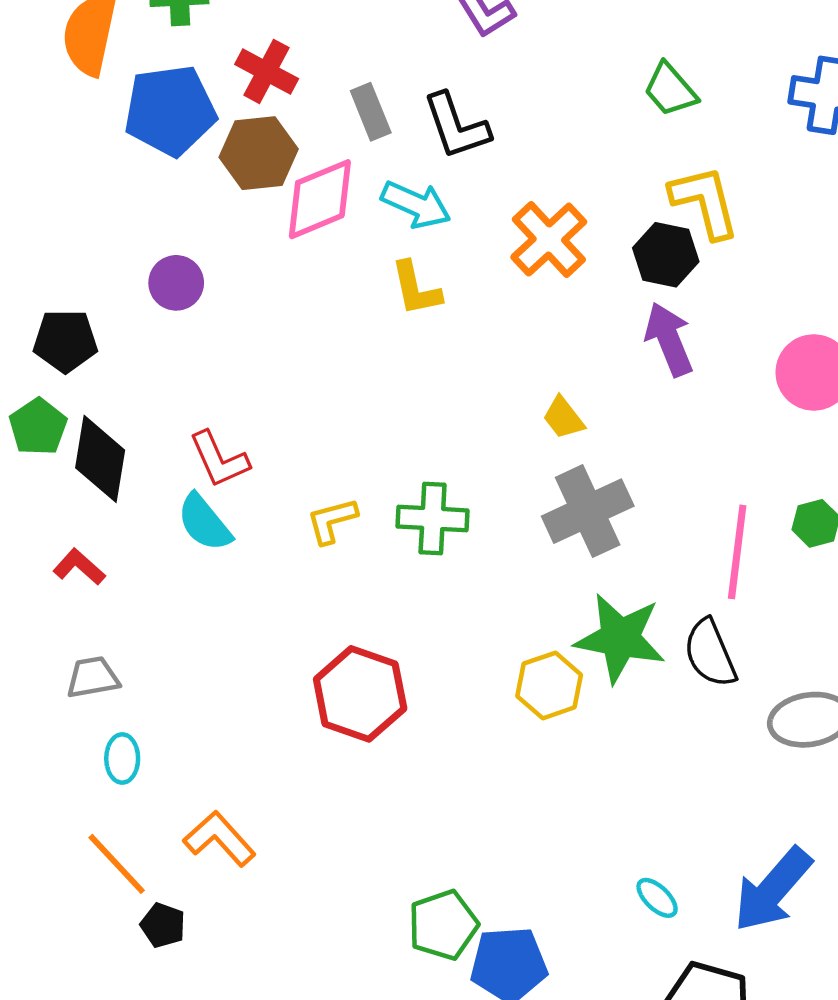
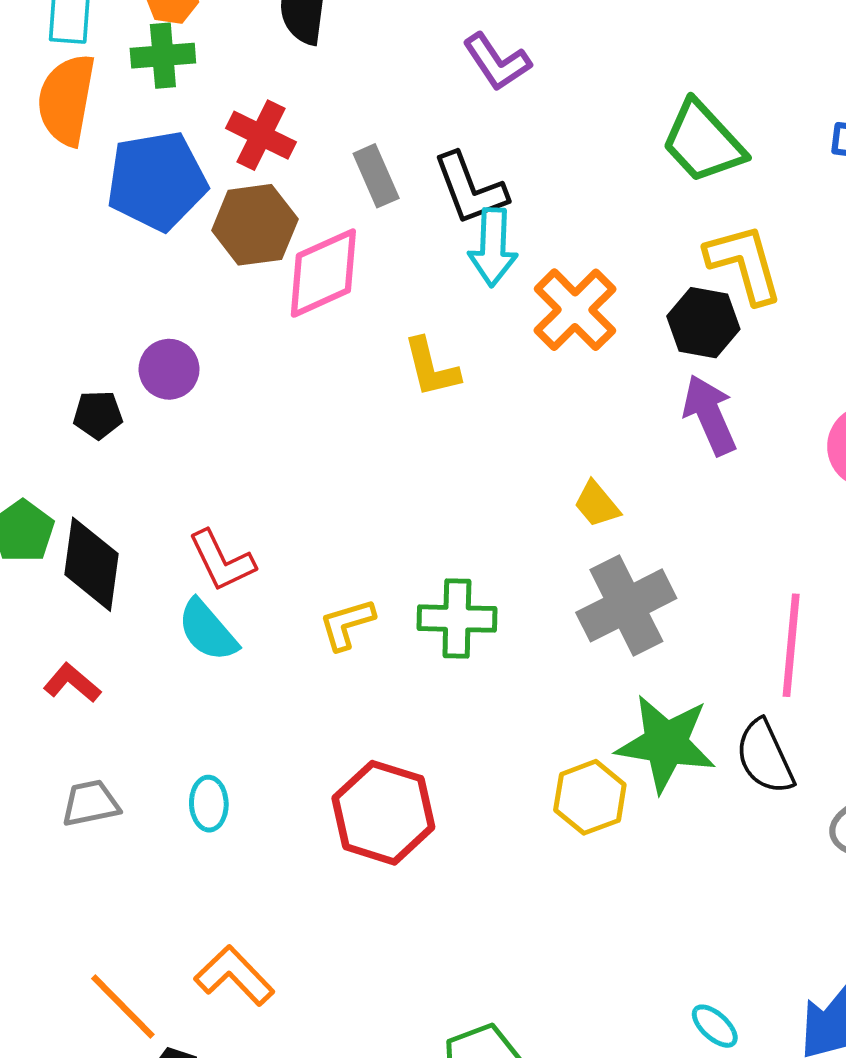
green trapezoid: (670, 90) -> (703, 142), size x1.4
cyan arrow: (416, 204) -> (493, 247), moved, turned 70
black pentagon: (65, 341) -> (98, 415), moved, size x0.7
cyan ellipse: (122, 759) -> (209, 804), moved

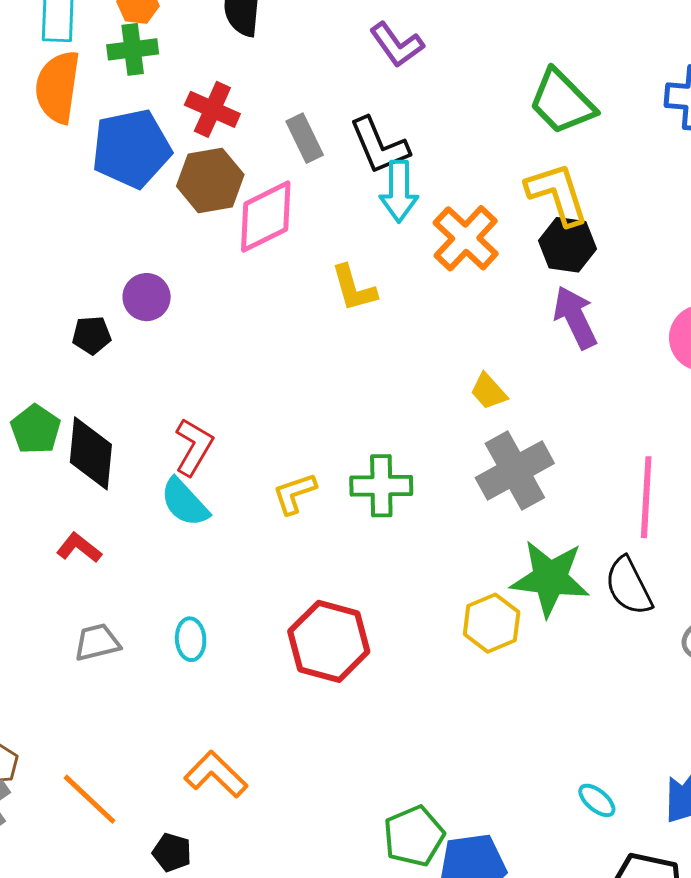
yellow L-shape: (744, 264) -> (557, 194), moved
red L-shape: (222, 561) -> (194, 447), turned -122
orange line: (123, 1007) -> (90, 799), moved

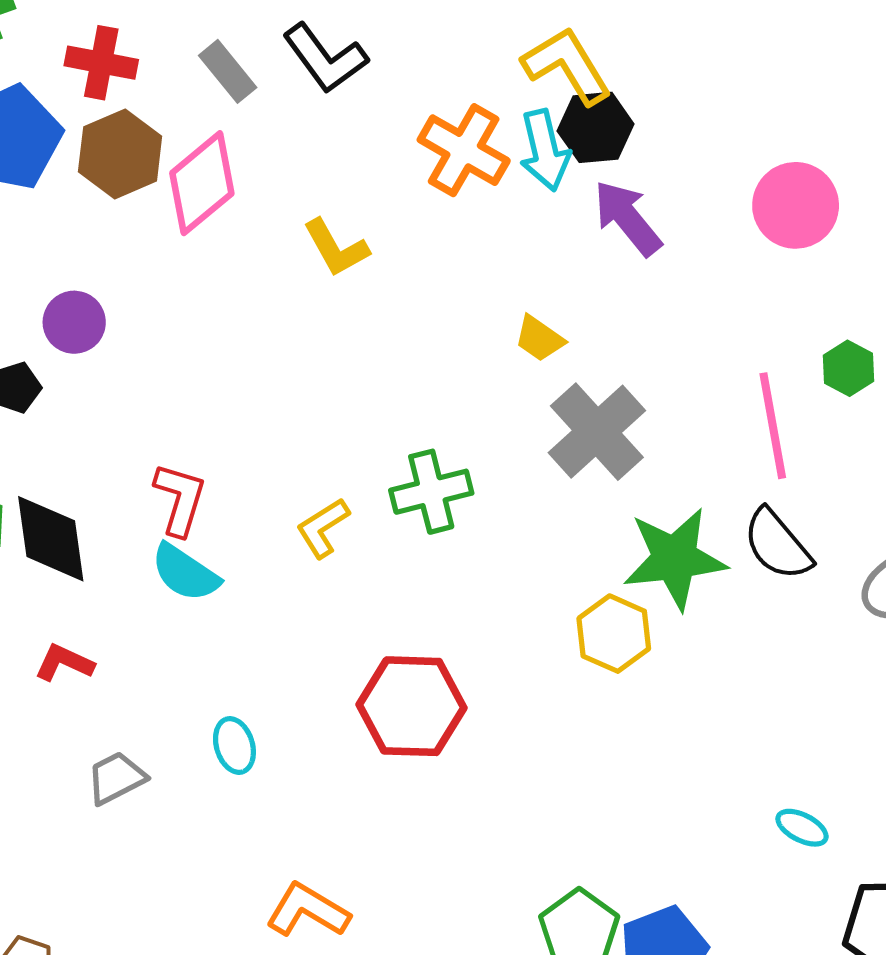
cyan arrow: (399, 191) -> (545, 150), moved

